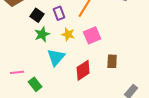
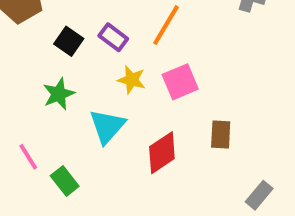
purple rectangle: (59, 13) -> (113, 37), turned -32
green star: (42, 34) -> (59, 94), moved
pink line: (17, 72) -> (28, 157), turned 64

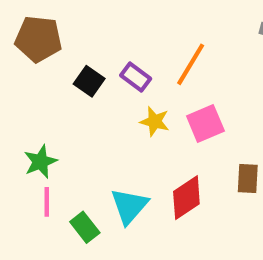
green star: (59, 94) -> (40, 162), moved
cyan triangle: (107, 126) -> (129, 206), moved
pink line: (28, 157) -> (47, 202), turned 32

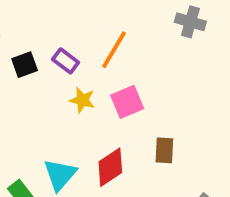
black square: (89, 81) -> (25, 65), turned 35

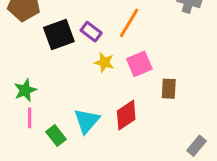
black square: (25, 65) -> (59, 35), size x1.5
brown rectangle: (164, 150) -> (169, 89), moved

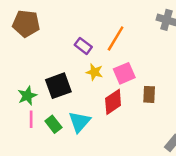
black square: (59, 35) -> (58, 86), moved
red diamond: (126, 115) -> (113, 102), moved
green rectangle: (56, 136) -> (53, 124), moved

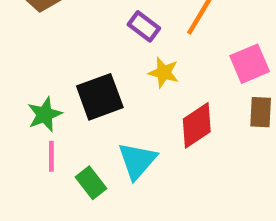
pink square: (124, 73) -> (250, 64), moved
green rectangle: (53, 124) -> (91, 183), moved

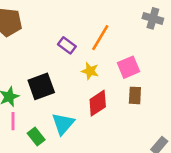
yellow star: (164, 73) -> (90, 71), moved

